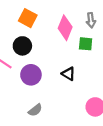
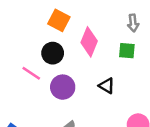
pink diamond: (65, 28) -> (89, 42), moved

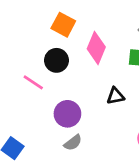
black triangle: (107, 86) -> (115, 96), turned -42
purple circle: (63, 87) -> (67, 114), moved

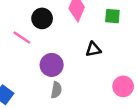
gray semicircle: (73, 143) -> (56, 90), turned -42

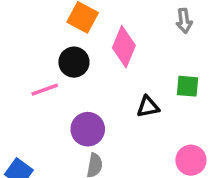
green square: (112, 16) -> (188, 86), moved
pink line: (22, 38) -> (45, 90), turned -54

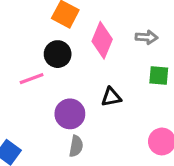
gray arrow: (184, 21) -> (147, 37), moved, turned -80
black triangle: (148, 107) -> (111, 97), moved

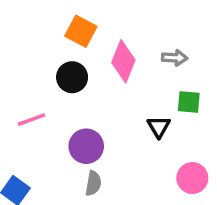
pink line: (32, 79) -> (31, 120), moved
black triangle: (111, 97) -> (159, 127), moved, turned -50

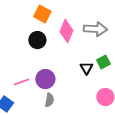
gray arrow: (175, 58) -> (95, 29), size x1.6
green square: (189, 102) -> (103, 62), moved, turned -32
pink line: (31, 120) -> (21, 82), moved

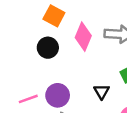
black triangle: (86, 68) -> (102, 92), moved

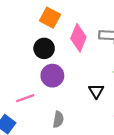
purple circle: (58, 95) -> (52, 76), moved

